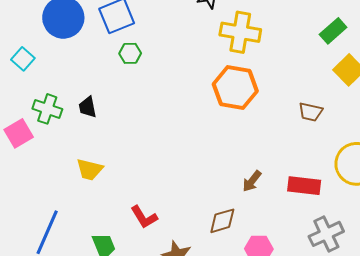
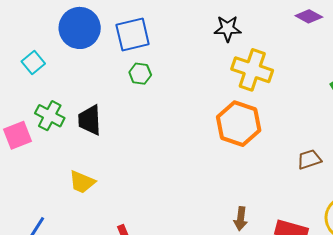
black trapezoid: (88, 107) -> (90, 120), size x1.4
brown trapezoid: (311, 112) -> (309, 159), turned 140
brown arrow: (252, 181) -> (241, 219), turned -40

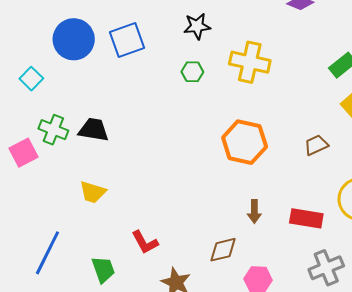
black star: (228, 29) -> (197, 26), moved
green hexagon: (140, 74) -> (192, 72), moved
black trapezoid: (90, 120) -> (94, 130), turned 108
orange hexagon: (239, 124) -> (245, 142), moved

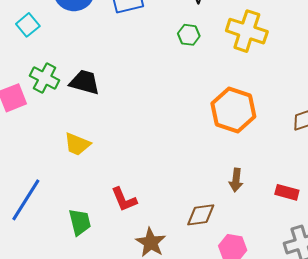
red rectangle: (306, 218) -> (287, 192), size x0.7

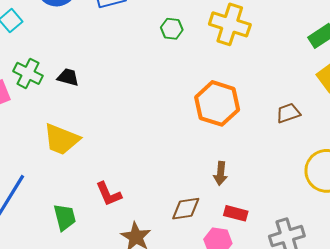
black trapezoid: (85, 82) -> (68, 77), size x0.7
yellow trapezoid: (77, 144) -> (61, 139), size x1.4
red rectangle: (287, 192) -> (236, 213), moved

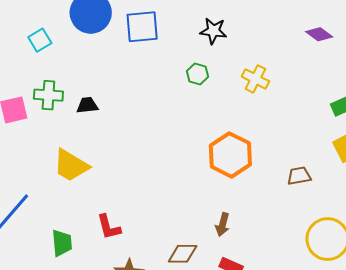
yellow cross: (230, 24) -> (255, 79), size x0.7
green cross: (28, 73) -> (48, 95), turned -32
black trapezoid: (68, 77) -> (87, 105), turned -30

